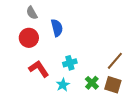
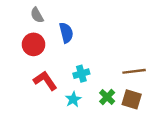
brown line: (115, 61) -> (134, 71), turned 42

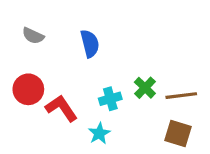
gray semicircle: (37, 15) -> (33, 36), moved, turned -35
red circle: (33, 44) -> (28, 89), moved
green cross: (107, 97) -> (145, 88), moved

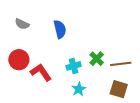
cyan star: (99, 133) -> (79, 89), moved

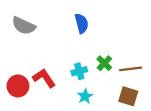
gray semicircle: (22, 24) -> (24, 26), size x1.5
blue semicircle: (60, 29) -> (82, 23), moved
red circle: (19, 60) -> (18, 86), moved

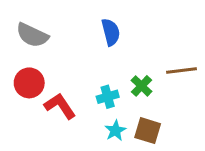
brown line: (130, 69) -> (182, 71), moved
red circle: (18, 86) -> (29, 83), moved
brown square: (128, 96) -> (148, 131), moved

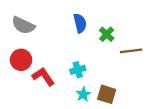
green cross: (142, 86) -> (107, 34), moved

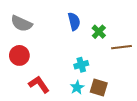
cyan cross: (78, 70) -> (81, 65), moved
red L-shape: (43, 77) -> (39, 84), moved

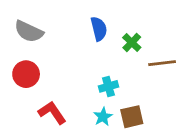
brown square: (99, 87) -> (132, 117), turned -30

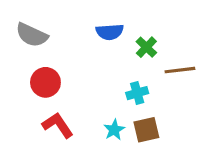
blue semicircle: (99, 29) -> (110, 32), turned 100
red circle: (26, 74) -> (45, 82), moved
cyan cross: (108, 86) -> (137, 93), moved

